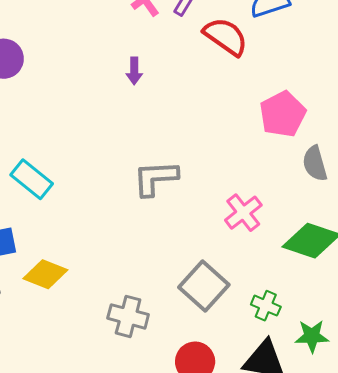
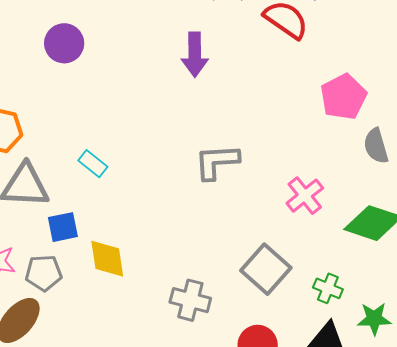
purple arrow: (134, 71) -> (195, 55), size x1.6
cyan rectangle: (32, 179) -> (93, 164), size x0.7
yellow diamond: (45, 274) -> (107, 259), turned 60

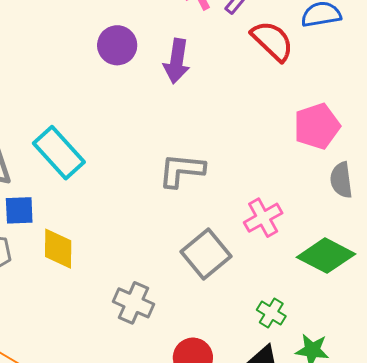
purple circle: (64, 43) -> (117, 45), moved
cyan rectangle: (93, 164) -> (59, 153), size x1.8
gray square: (266, 269) -> (206, 254), moved

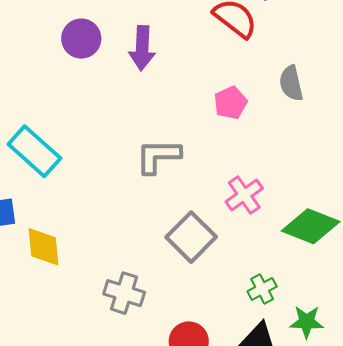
pink pentagon: (317, 126) -> (230, 103), moved, size x0.7
gray semicircle: (341, 180) -> (291, 83), moved
green cross: (271, 313) -> (262, 289), turned 36

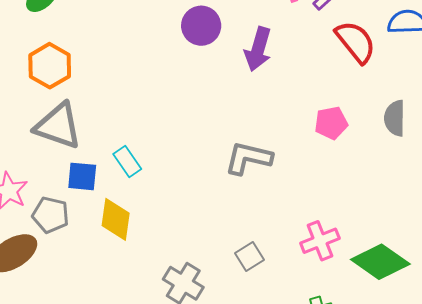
cyan rectangle: (34, 151) -> (127, 162), moved, size x0.6
pink cross: (244, 195) -> (320, 241), moved
gray square: (191, 237) -> (249, 257), moved, size x0.6

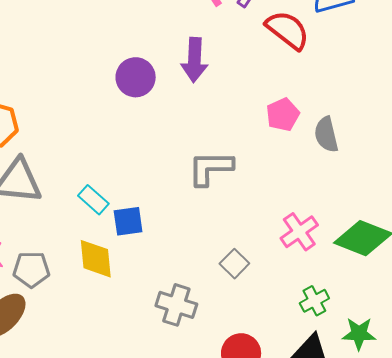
purple circle: (201, 26) -> (136, 77), moved
gray semicircle: (395, 118) -> (326, 134), moved
blue square: (82, 176) -> (128, 221), moved

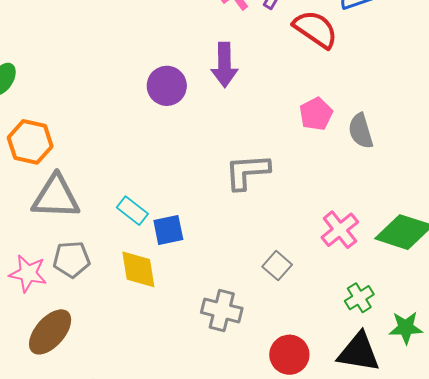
gray pentagon: (31, 269) -> (71, 259), moved

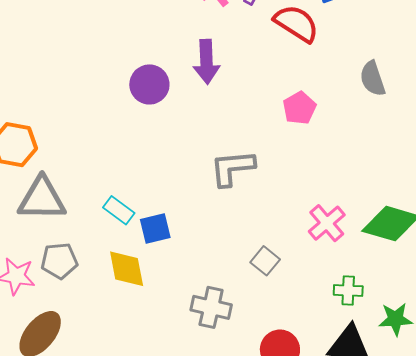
gray semicircle: (361, 131) -> (373, 79), moved
green cross: (359, 298) -> (348, 291), turned 36

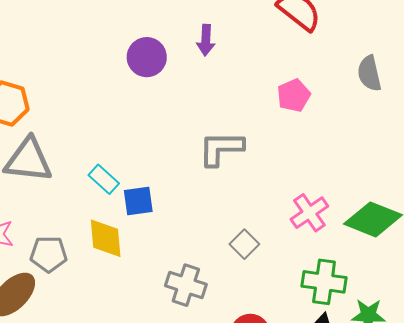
purple arrow: (206, 62) -> (206, 40), size x0.7
gray pentagon: (59, 261) -> (49, 254), moved
green cross: (348, 291) -> (324, 282), size x1.5

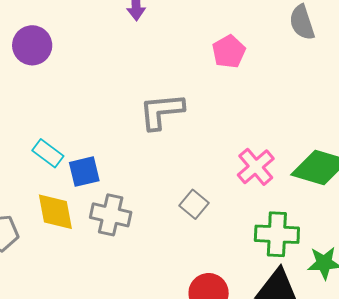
purple circle: (147, 57) -> (32, 45), moved
gray cross: (186, 285) -> (111, 215), moved

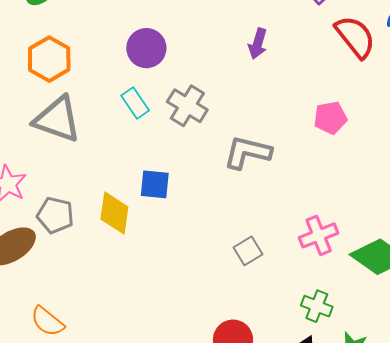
cyan rectangle: (48, 153) -> (135, 103), moved
gray cross: (111, 215) -> (187, 106), moved
green cross: (277, 234) -> (317, 306), size x0.7

